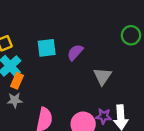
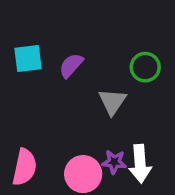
green circle: (131, 35) -> (145, 67), moved

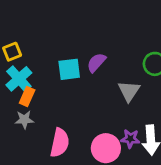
cyan square: (28, 59) -> (69, 69), moved

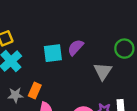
orange rectangle: (27, 97) -> (35, 91), moved

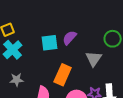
orange rectangle: (35, 91) -> (63, 75), moved, size x1.5

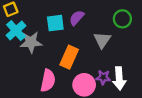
gray star: (17, 80) -> (31, 42), moved, size x1.5

